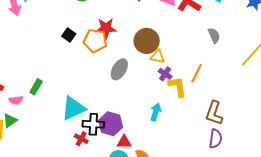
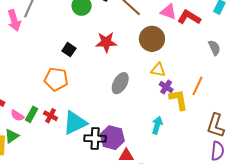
orange pentagon: (95, 41) -> (56, 79), moved
brown circle: (147, 41) -> (152, 39), moved
green rectangle: (36, 87) -> (32, 114), moved
pink semicircle: (16, 100) -> (17, 116), turned 40
red cross: (81, 139) -> (51, 116), moved

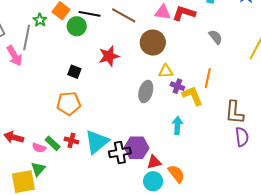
gray ellipse: (120, 83) -> (146, 91), moved
green rectangle: (32, 114) -> (53, 143), turned -63

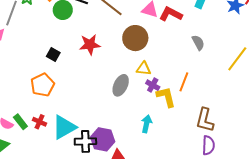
orange pentagon: (69, 103) -> (43, 85), turned -30

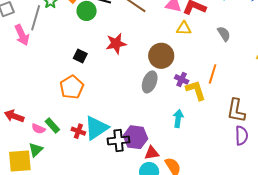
brown circle: (135, 38) -> (161, 56), moved
yellow triangle: (144, 69) -> (184, 28), moved
red cross: (39, 122) -> (78, 131), moved

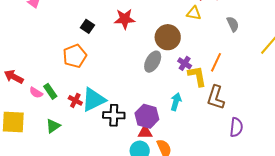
brown L-shape: (236, 111) -> (216, 98), moved
purple hexagon: (136, 137) -> (147, 116), moved
green triangle: (36, 150) -> (53, 126), moved

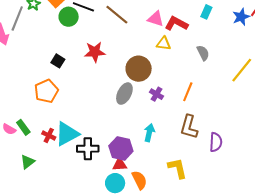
yellow L-shape: (197, 76) -> (178, 168), moved
purple semicircle: (236, 127) -> (216, 142), moved

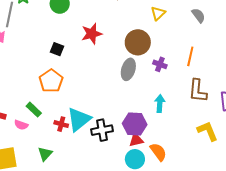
yellow triangle: (164, 44) -> (158, 13), turned -42
green rectangle: (23, 127) -> (34, 110), moved
yellow L-shape: (178, 168) -> (208, 131), moved

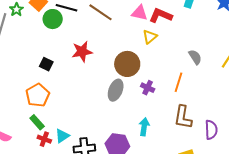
gray semicircle: (198, 15) -> (195, 57), moved
green rectangle: (34, 110) -> (37, 122), moved
cyan triangle: (79, 119) -> (62, 136), size x0.6

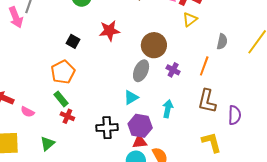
yellow triangle: (150, 37) -> (190, 19), moved
gray semicircle: (195, 57) -> (222, 42), turned 42
cyan triangle: (62, 136) -> (131, 97), moved

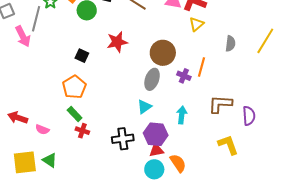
orange line: (204, 66) -> (202, 67), moved
brown L-shape: (207, 101) -> (220, 104), turned 85
green triangle: (47, 144) -> (50, 160), moved, turned -42

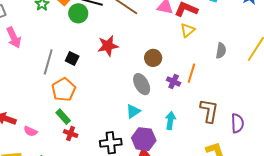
gray line: (36, 19) -> (48, 62), moved
brown circle: (163, 53) -> (153, 58), size x0.7
gray ellipse: (152, 79) -> (142, 84), turned -50
brown L-shape: (220, 104) -> (209, 111), turned 95

